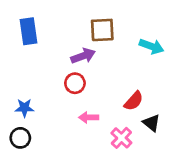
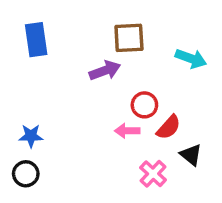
red circle: (75, 83) -> (144, 105), moved
pink arrow: (89, 117) -> (127, 131), moved

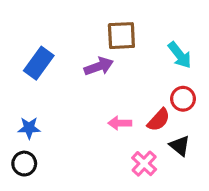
blue rectangle: (36, 40) -> (39, 63), moved, turned 44
cyan arrow: (191, 58) -> (180, 55), turned 32
red circle: (144, 105) -> (183, 99), moved

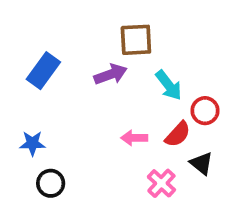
cyan arrow: (180, 55) -> (169, 85), moved
black circle: (24, 164) -> (51, 183), moved

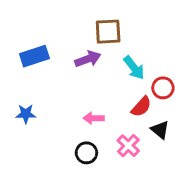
blue rectangle: (43, 71) -> (34, 56), turned 36
pink arrow: (134, 138) -> (94, 118), moved
black circle: (51, 183) -> (86, 153), moved

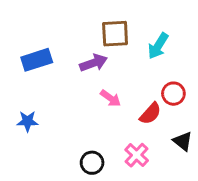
cyan arrow: (134, 68) -> (158, 46), moved, turned 70
pink arrow: (94, 118) -> (110, 98), moved, turned -144
black triangle: (160, 130) -> (183, 141), moved

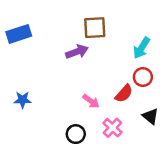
cyan arrow: (158, 46) -> (142, 48), moved
blue rectangle: (37, 60) -> (19, 34), moved
pink arrow: (110, 98) -> (91, 101), moved

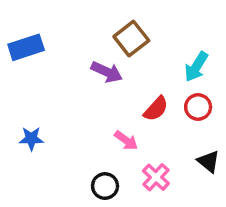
brown square: (95, 28) -> (131, 39), turned -35
purple arrow: (77, 52) -> (107, 72), turned 45
red semicircle: (124, 94) -> (156, 109), moved

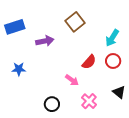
purple arrow: (107, 72) -> (45, 41), moved, turned -36
blue star: (31, 139) -> (19, 69), moved
black circle: (105, 186) -> (52, 104), moved

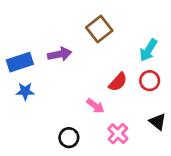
blue rectangle: (15, 27) -> (20, 62), moved

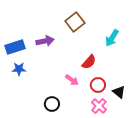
red circle: (150, 81) -> (98, 85), moved
pink cross: (118, 134) -> (99, 106), moved

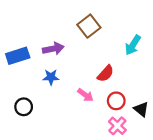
blue star: (19, 69) -> (51, 77), moved
black circle: (52, 104) -> (24, 107), moved

